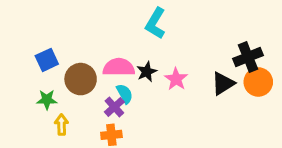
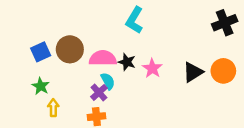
black cross: (248, 57) -> (225, 23), moved
black star: (147, 72) -> (127, 62), turned -30
brown circle: (81, 79) -> (70, 49), moved
green star: (47, 100) -> (41, 86), turned 30

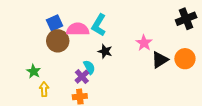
cyan L-shape: (135, 20) -> (99, 25), moved
blue square: (41, 52) -> (55, 23), moved
pink semicircle: (103, 58) -> (78, 29), moved
pink star: (152, 68) -> (144, 43), moved

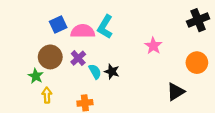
brown circle: (58, 41) -> (50, 57), moved
black star: (105, 51) -> (112, 72), moved
black triangle: (160, 60) -> (176, 92), moved
purple cross: (82, 77) -> (78, 58), moved

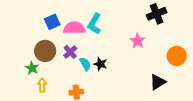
black cross: (198, 20) -> (157, 14), moved

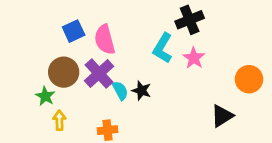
black cross: (157, 14) -> (190, 20), moved
cyan L-shape: (94, 24) -> (163, 48), moved
pink semicircle: (74, 28) -> (105, 40), turned -105
purple cross: (70, 52) -> (99, 74), size x1.5

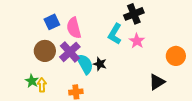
cyan semicircle: (120, 91) -> (85, 64), size x1.5
green star: (45, 96) -> (32, 81), moved

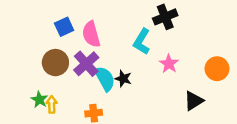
pink star: (137, 41) -> (169, 64), moved

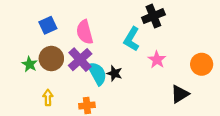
blue square: (64, 27) -> (48, 25), moved
green star: (39, 100) -> (30, 64), moved

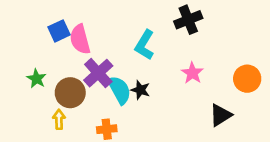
pink semicircle: (85, 32) -> (80, 39), moved
cyan L-shape: (132, 39) -> (145, 45), moved
brown circle: (51, 59) -> (70, 93), moved

